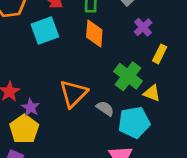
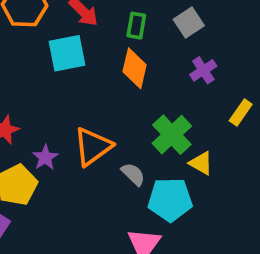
yellow rectangle: (160, 54) -> (241, 112), moved
purple star: (31, 107) -> (45, 157), moved

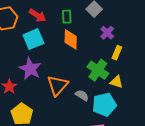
yellow rectangle: (241, 112) -> (117, 53), moved
purple star: (45, 157) -> (30, 69), moved, size x1.6

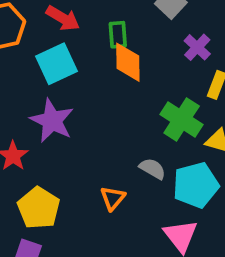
green rectangle: (67, 17) -> (118, 35), moved
orange triangle: (57, 85) -> (113, 198), moved, size x0.6

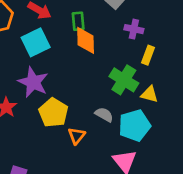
purple cross: (197, 47) -> (134, 29), turned -30
yellow pentagon: (39, 208) -> (53, 113), moved

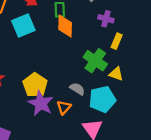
purple star: (33, 82) -> (41, 103), moved
orange triangle: (77, 136) -> (64, 107), moved

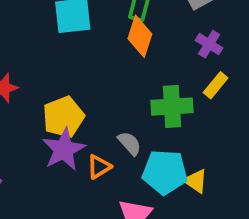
green cross: (95, 61) -> (172, 107), turned 35
yellow triangle: (116, 74) -> (196, 181), moved

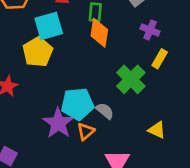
green cross: (172, 107) -> (131, 79), turned -32
yellow pentagon: (63, 117) -> (38, 52), moved
cyan pentagon: (165, 172) -> (77, 104), moved

